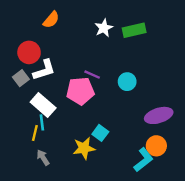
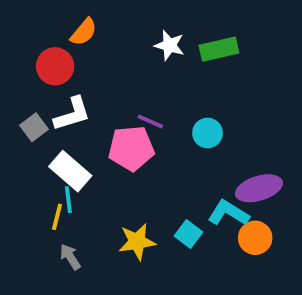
white star: (104, 28) -> (169, 45), turned -30
red circle: (29, 52) -> (55, 66), moved
cyan square: (100, 133) -> (188, 234), moved
cyan L-shape: (143, 160) -> (228, 213), moved, turned -110

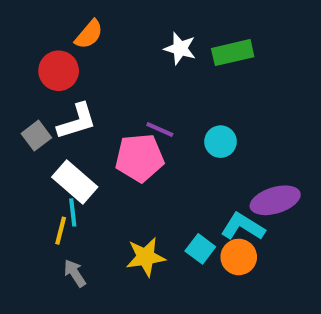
orange circle: (255, 238) -> (239, 257), moved

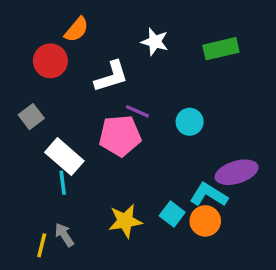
green rectangle: (233, 53) -> (221, 49), moved
white L-shape: (77, 121) -> (111, 77), moved
yellow line: (61, 231) -> (42, 245), moved

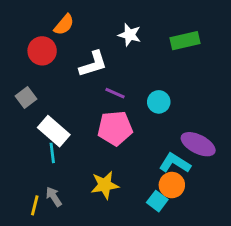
pink pentagon: (120, 136) -> (115, 128), moved
purple ellipse: (237, 172) -> (198, 144), turned 44
cyan square: (172, 214) -> (157, 201), moved

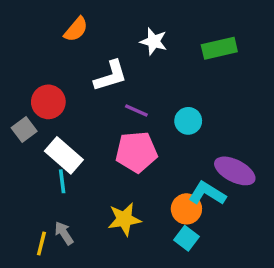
red circle: (42, 51) -> (48, 102), moved
gray square: (26, 98) -> (24, 129), moved
orange circle: (172, 185) -> (186, 209), moved

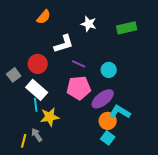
red circle: (48, 102) -> (38, 64), moved
purple ellipse: (235, 171) -> (103, 99), moved, turned -65
yellow star: (124, 219) -> (50, 117), moved

